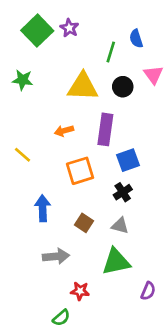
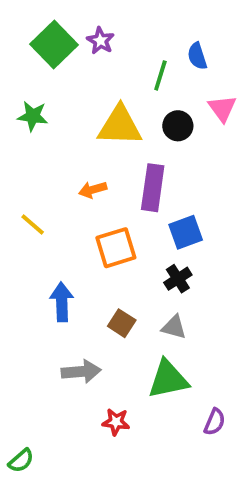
green semicircle: (61, 318) -> (21, 461), moved

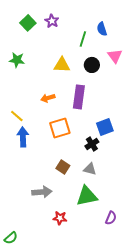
green square: (54, 45) -> (28, 23), size x0.7
yellow triangle: (120, 126) -> (62, 65), size x0.7
blue square: (186, 232) -> (105, 127), moved
blue arrow: (62, 302) -> (23, 137), moved

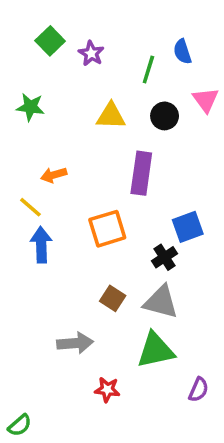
purple star: (52, 21) -> (91, 53), moved
orange arrow: (48, 98) -> (54, 175), moved
gray triangle: (90, 169) -> (161, 302), size x1.5

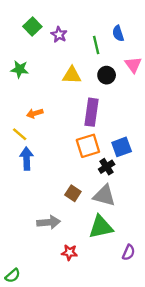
green line: (148, 69) -> (96, 45), turned -30
orange square: (107, 229) -> (88, 146), moved

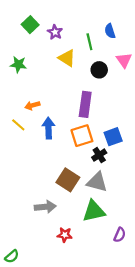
yellow triangle: (72, 75) -> (67, 58), moved, turned 30
blue arrow: (27, 159) -> (48, 128), moved
brown square: (73, 193) -> (68, 180), size x1.5

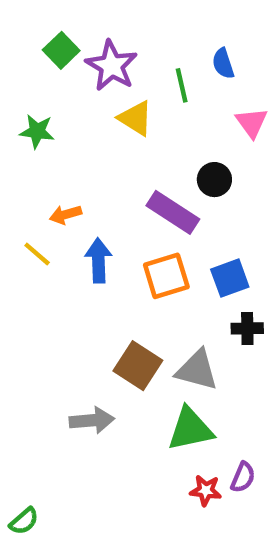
purple star: (55, 32) -> (112, 66), size x1.6
black circle: (99, 70) -> (214, 180), moved
purple rectangle: (85, 104) -> (173, 212), turned -65
black cross: (99, 155) -> (247, 328), moved, turned 32
red star: (65, 235) -> (206, 490), moved

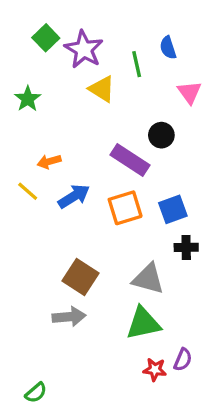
green star: (37, 131) -> (28, 99), turned 30
blue arrow: (98, 261) -> (74, 196), turned 60
brown square: (138, 366) -> (81, 277), moved
green semicircle: (24, 521) -> (36, 393), moved

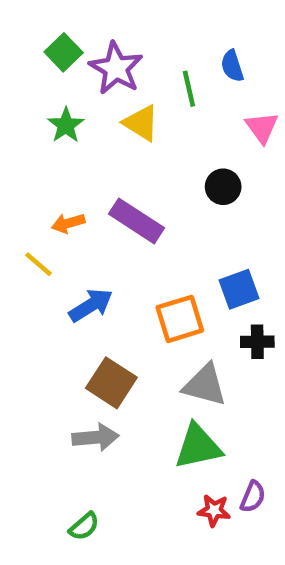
green star: (28, 99) -> (66, 125), moved
purple rectangle: (130, 160) -> (137, 221), moved
blue arrow: (74, 196) -> (91, 305), moved
orange square: (125, 208) -> (180, 319), moved
green semicircle: (36, 393) -> (84, 526), moved

